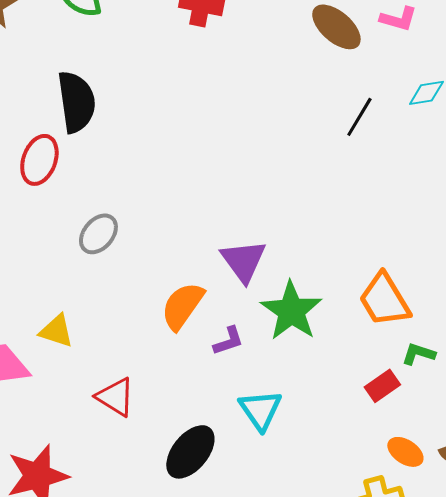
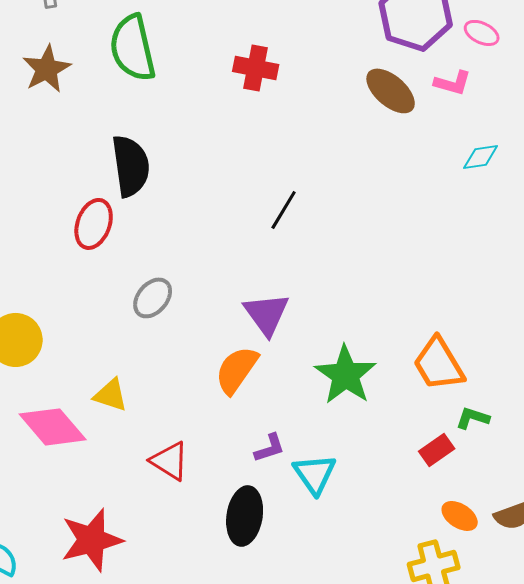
black line: (359, 117) -> (284, 210), moved
purple triangle: (243, 261) -> (267, 314), moved
purple L-shape: (228, 341) -> (270, 448), moved
black ellipse: (190, 452) -> (245, 516), turned -30

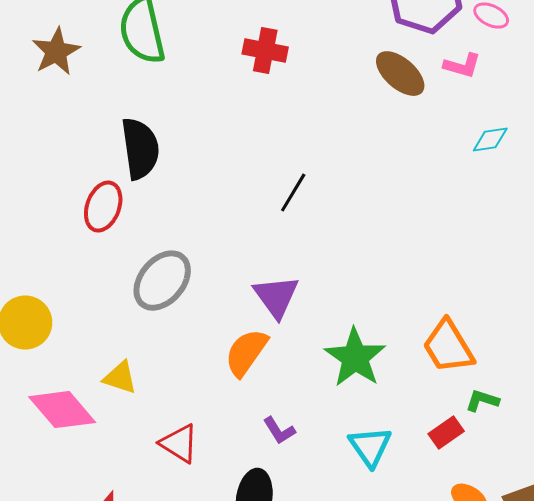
gray ellipse: (153, 298) -> (162, 281), size x1.5
purple L-shape: (270, 448) -> (279, 431), turned 76
cyan triangle: (315, 474) -> (370, 447), moved

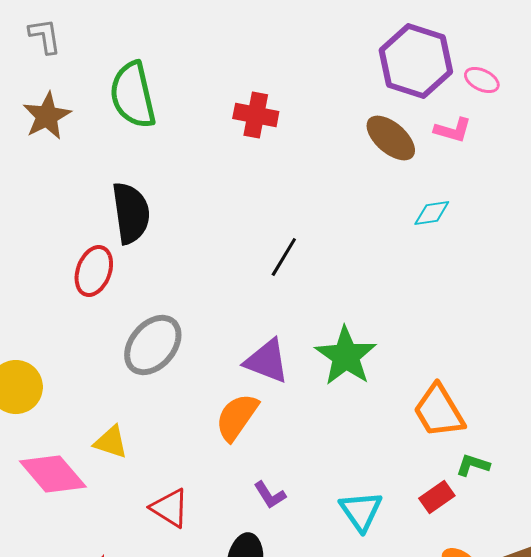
cyan diamond: (490, 140) -> (432, 213), moved
purple triangle: (276, 297) -> (267, 361), turned -33
green star: (355, 358) -> (346, 356), moved

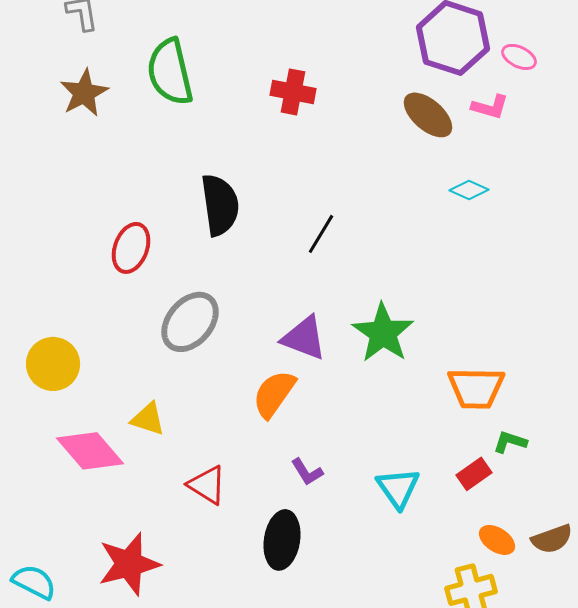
black semicircle: (131, 213) -> (220, 205), moved
cyan diamond: (432, 213) -> (469, 190), turned 33
orange trapezoid: (439, 411) -> (476, 388), turned -58

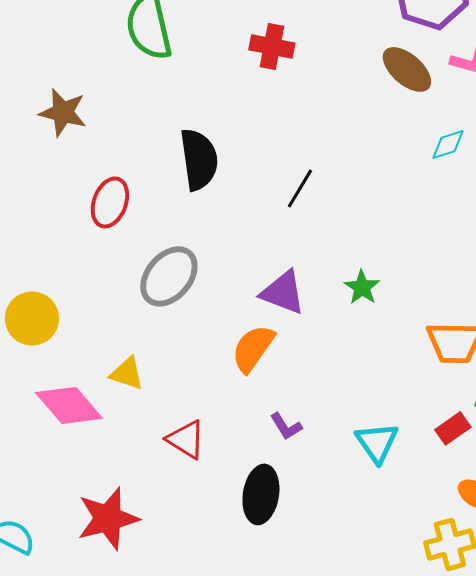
brown star: (84, 93) -> (63, 112), moved, turned -30
cyan diamond: (469, 190) -> (448, 144), turned -42
green star: (383, 333) -> (362, 287), size x0.6

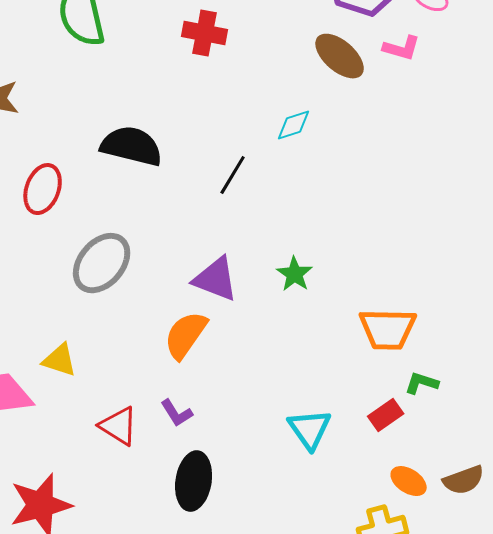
cyan diamond: (448, 144) -> (294, 125), moved
black semicircle: (199, 159) -> (132, 146), turned -68
purple L-shape: (286, 426) -> (177, 413), moved

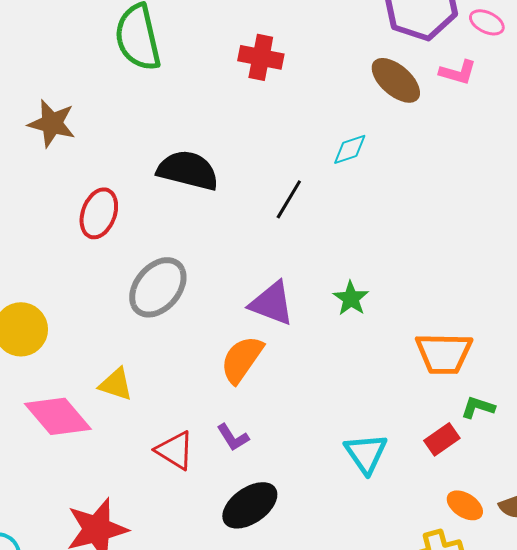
black ellipse: (194, 481) -> (250, 505), turned 46

